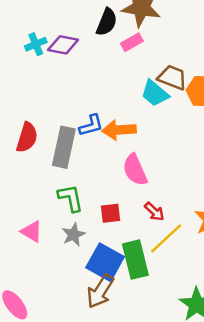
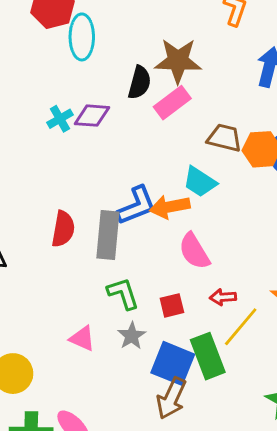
pink rectangle: (132, 42) -> (172, 103), size x1.4
cyan trapezoid: (155, 93) -> (200, 182), moved
blue L-shape: (91, 125) -> (136, 206), size x1.4
red arrow: (154, 212) -> (223, 297), turned 140

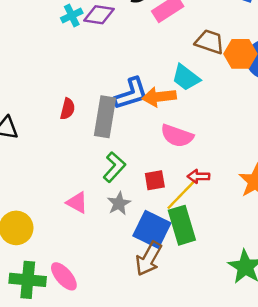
red semicircle: (63, 229) -> (68, 109), size x0.7
pink semicircle: (194, 251) -> (177, 136), turned -44
green L-shape: (123, 293) -> (114, 167), turned 56
yellow line: (241, 327) -> (182, 194), moved

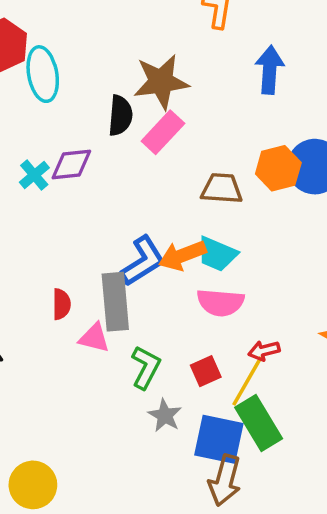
brown trapezoid: (210, 42) -> (222, 189), moved
cyan trapezoid: (186, 77) -> (217, 254), moved
pink triangle: (77, 203) -> (94, 338), moved

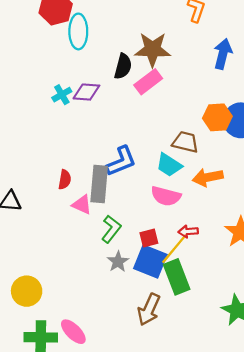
brown trapezoid: (222, 189) -> (185, 142), moved
orange arrow: (182, 255) -> (208, 177), moved
blue square: (219, 439) -> (150, 262), moved

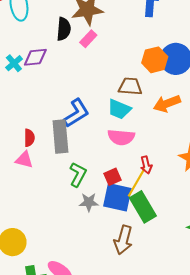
pink rectangle: (148, 82) -> (88, 39), size x0.7
orange arrow: (208, 177) -> (167, 104), moved
pink triangle: (82, 205) -> (24, 160), moved
red arrow: (188, 231) -> (146, 165), turned -90
gray star: (118, 262) -> (89, 202), turned -30

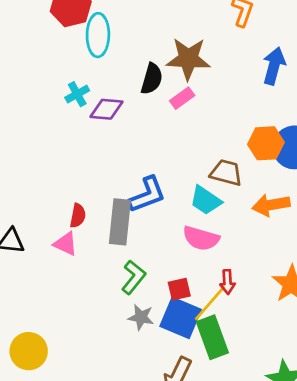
cyan cross: (14, 63) -> (77, 94), moved

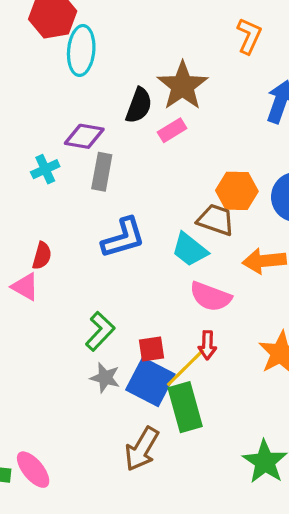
brown star: (188, 59) -> (183, 86), turned 30
cyan cross: (77, 94) -> (45, 169), moved
orange hexagon: (266, 143) -> (237, 191), moved
gray rectangle: (120, 222) -> (102, 172), moved, size x0.7
pink semicircle: (201, 238) -> (211, 297), moved

